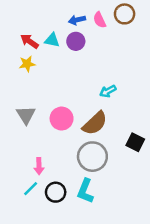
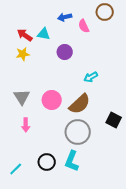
pink semicircle: (100, 20) -> (84, 26), moved
purple circle: (76, 41) -> (65, 52), moved
pink arrow: (39, 166) -> (26, 125), moved
cyan line: (31, 189) -> (16, 169), moved

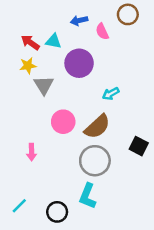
purple circle: (65, 52) -> (79, 63), size x1.5
gray triangle: (22, 97) -> (44, 85), moved
black circle: (47, 162) -> (57, 212), moved

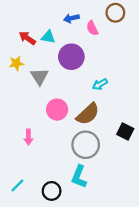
yellow star: (28, 66) -> (16, 63), moved

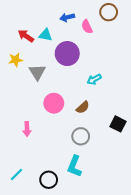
brown semicircle: (88, 114) -> (83, 107), size x0.6
gray circle: (86, 145) -> (81, 136), size x0.7

